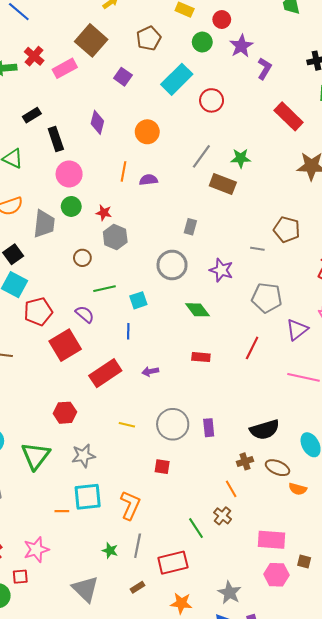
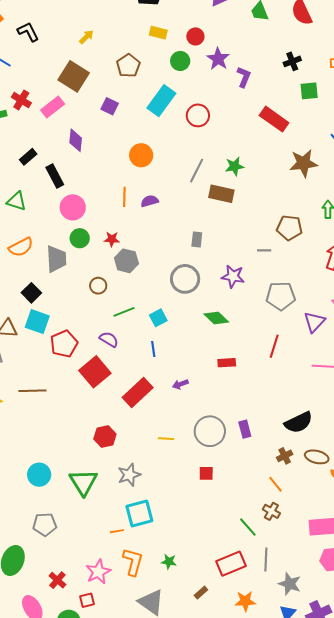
purple diamond: (97, 122) -> (76, 140), moved
orange L-shape: (130, 505) -> (133, 562), moved
gray line: (138, 546) -> (266, 560), moved

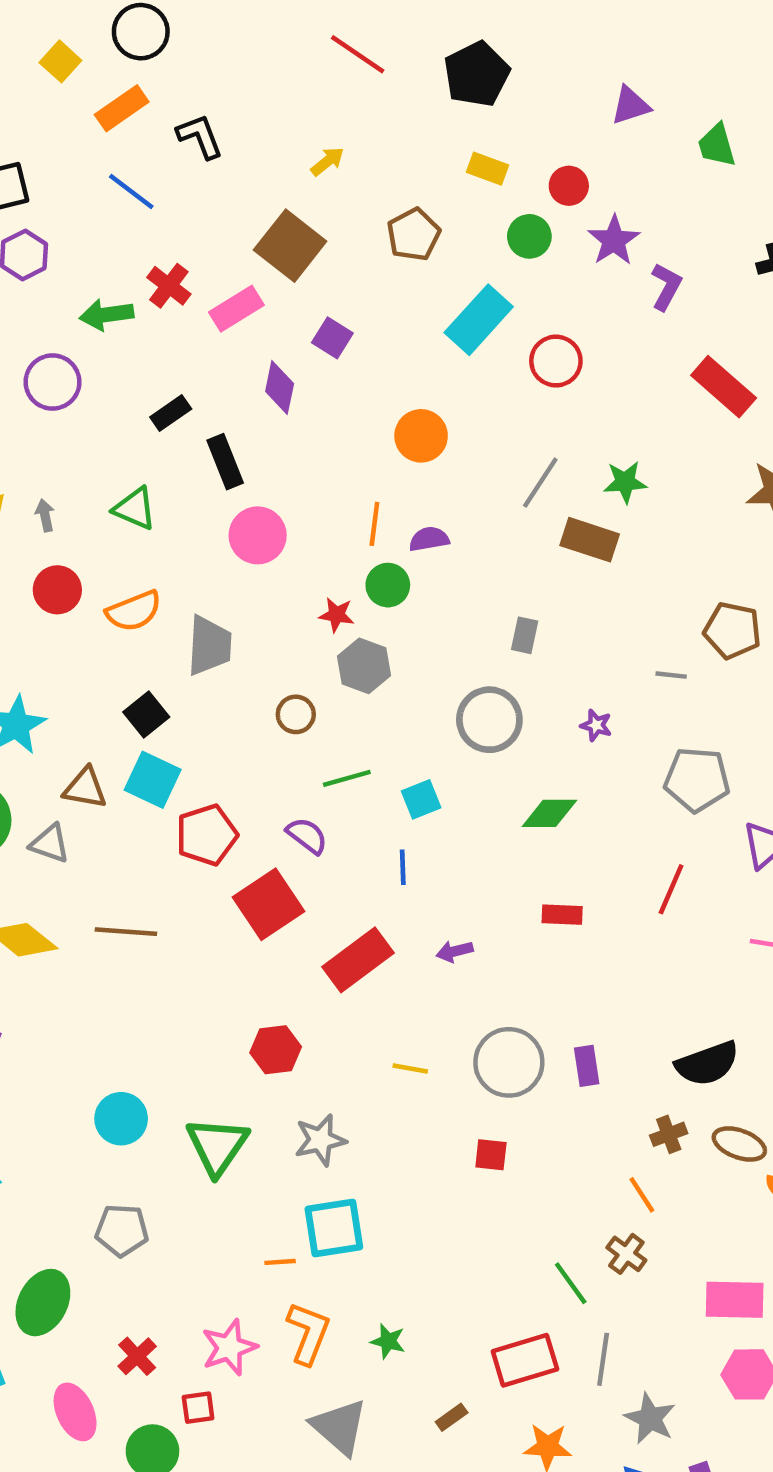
purple square: (110, 106) -> (332, 338), moved
green circle: (80, 238) -> (388, 585), moved
purple star: (233, 276) -> (596, 725), size x0.6
green diamond: (216, 318) -> (549, 813), turned -50

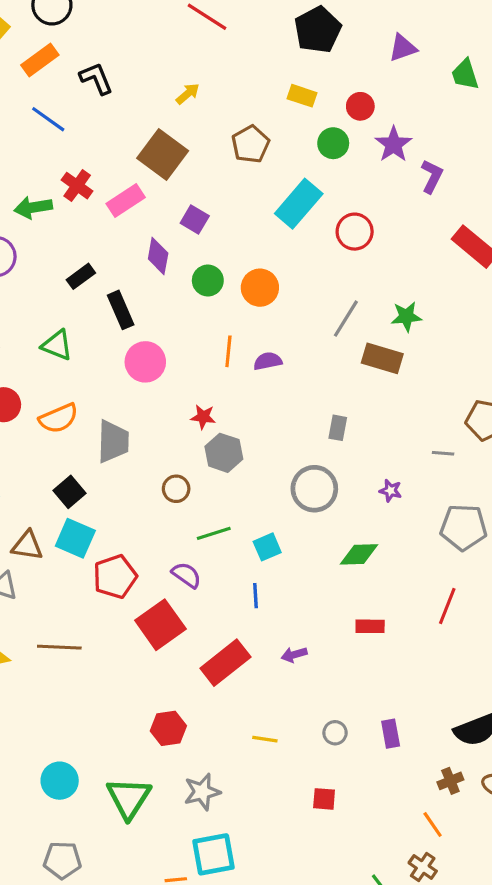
black pentagon: (477, 74) -> (318, 30), moved
green circle: (388, 585) -> (208, 280), moved
gray circle: (509, 1062) -> (335, 733), size x0.5

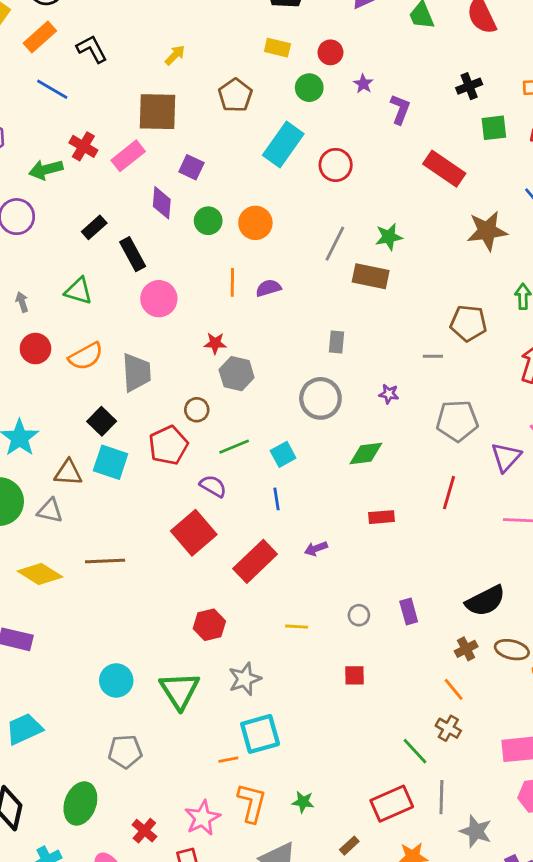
purple star: (394, 144) -> (363, 84), size x0.6
brown square: (163, 155) -> (158, 112), turned -30
red pentagon: (115, 577) -> (168, 445), moved

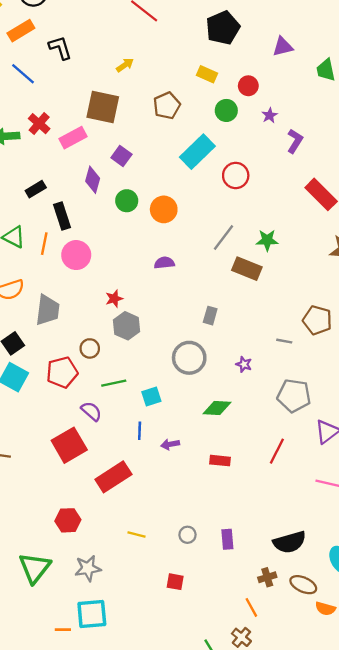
orange line: (232, 282) -> (44, 244), moved
red star: (215, 343) -> (114, 299), turned -30
purple arrow: (316, 549) -> (170, 444), moved

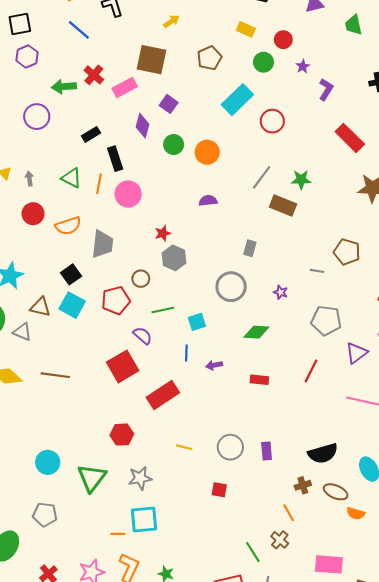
gray circle: (187, 535) -> (230, 447), size x1.6

